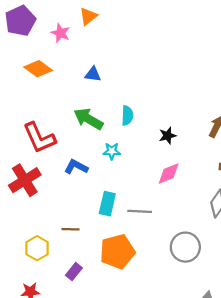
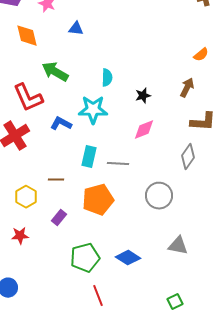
orange diamond: (38, 69) -> (27, 36), turned 40
blue triangle: (93, 74) -> (76, 29), moved
green arrow: (88, 119) -> (55, 72), moved
cyan star: (112, 151) -> (93, 110), size x1.8

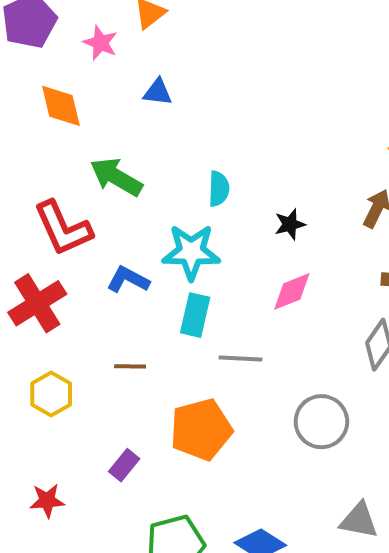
cyan rectangle: (89, 157) -> (195, 315), moved
brown line: (56, 180) -> (130, 366), moved
yellow hexagon: (26, 197) -> (51, 394), moved

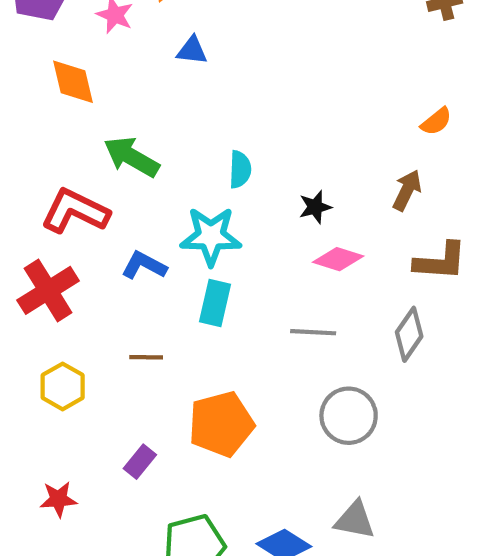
blue triangle: (158, 92) -> (192, 50), moved
red L-shape: (63, 228) -> (75, 211), turned 140
pink diamond: (292, 291) -> (338, 259), moved, turned 39
gray line: (241, 358) -> (313, 332), moved
gray triangle: (359, 520) -> (355, 520), moved

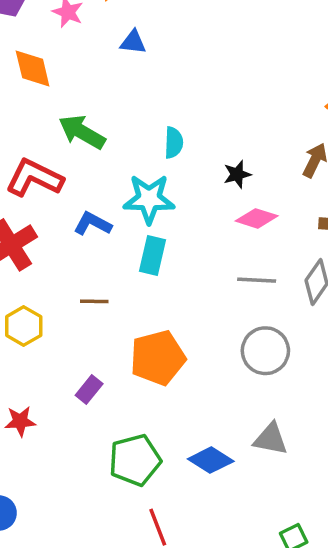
gray line: (313, 332) -> (257, 280), moved

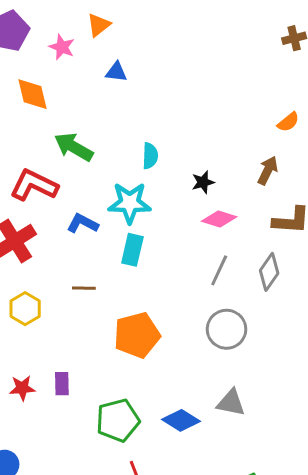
gray line: (257, 280) -> (219, 270), turned -68
purple rectangle: (89, 390) -> (62, 384), moved, turned -40

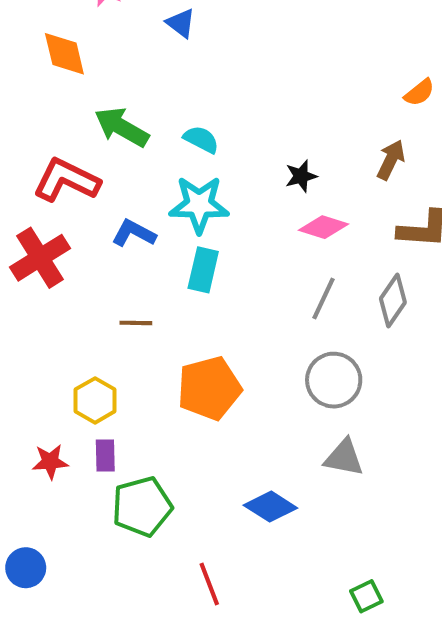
blue triangle: (116, 72) -> (181, 23), turned 30
cyan semicircle: (150, 156) -> (201, 139), moved, turned -65
yellow hexagon: (25, 309) -> (95, 400), moved
gray triangle: (231, 403) -> (344, 458), moved
green pentagon: (118, 420) -> (142, 507), moved

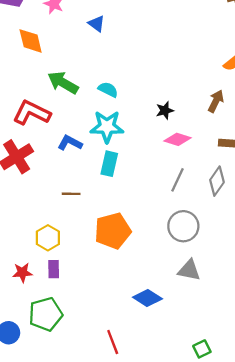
green pentagon: (142, 507) -> (46, 314), moved

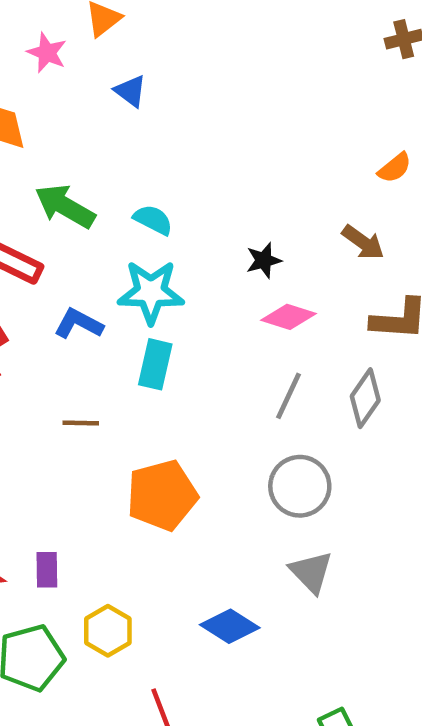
brown arrow: (216, 101) -> (363, 242), turned 100
yellow hexagon: (48, 238) -> (108, 631), moved
gray triangle: (189, 270) -> (311, 572), turned 35

